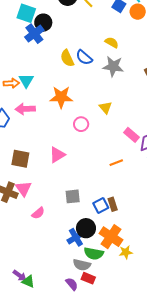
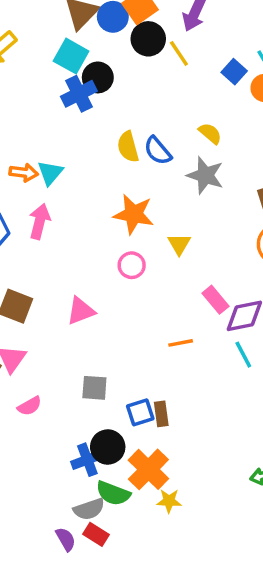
orange star: (61, 97) -> (134, 214), moved
pink arrow: (25, 109) -> (40, 221), turned 96
gray semicircle: (82, 265) -> (89, 509), turned -42

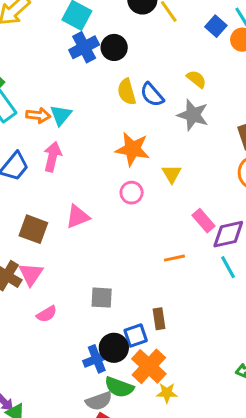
black circle: (98, 77) -> (114, 47), moved
pink triangle: (81, 311) -> (78, 217), moved
blue square: (140, 412) -> (136, 335), moved

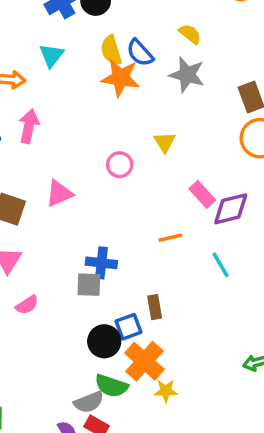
cyan triangle: (61, 115) -> (51, 55), moved
orange star: (132, 149) -> (121, 78), moved
cyan line: (228, 267) -> (221, 265), moved
blue cross: (97, 359) -> (101, 263), moved, turned 30

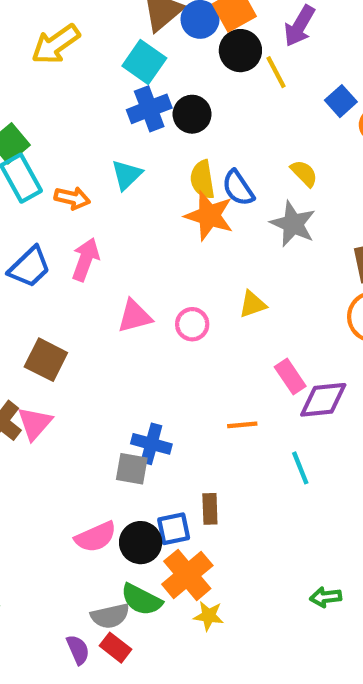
yellow triangle: (165, 142) -> (253, 304), turned 35
pink triangle: (59, 193) -> (135, 316), moved
pink semicircle: (27, 305) -> (96, 537), moved, size x1.4

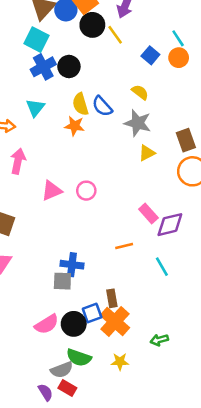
blue square: (341, 101) -> (150, 55), moved
orange star: (209, 216) -> (75, 126), moved, size x0.7
yellow triangle: (253, 304) -> (147, 153), moved
orange cross: (187, 575) -> (115, 322), moved
green arrow: (326, 597) -> (159, 340), moved

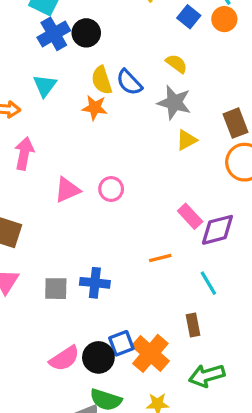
gray square: (62, 281) -> (56, 289), moved
brown rectangle: (112, 298) -> (193, 325), moved
green arrow: (159, 340) -> (207, 376), size x1.5

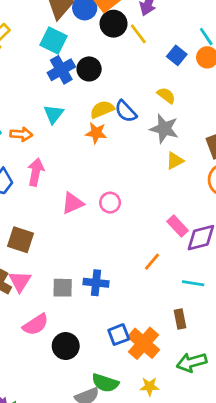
yellow semicircle: (102, 80) -> (102, 109), turned 85
orange line: (160, 258) -> (152, 262), turned -36
cyan line: (208, 283) -> (193, 283), turned -50
black circle: (98, 357) -> (66, 346), moved
pink semicircle: (64, 358) -> (36, 325), moved

